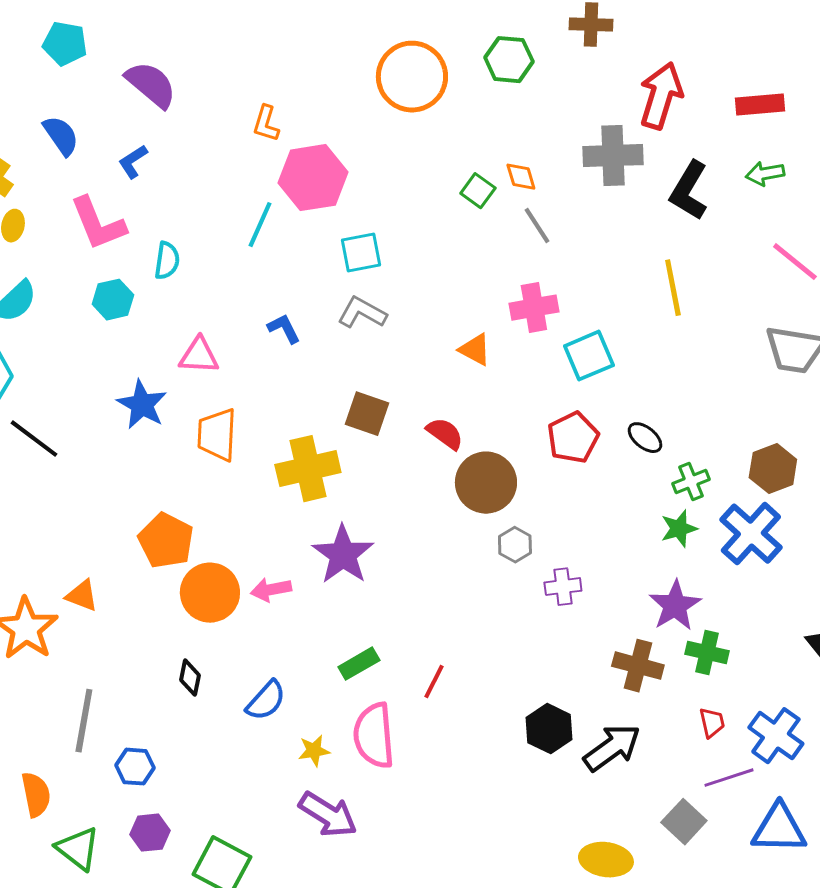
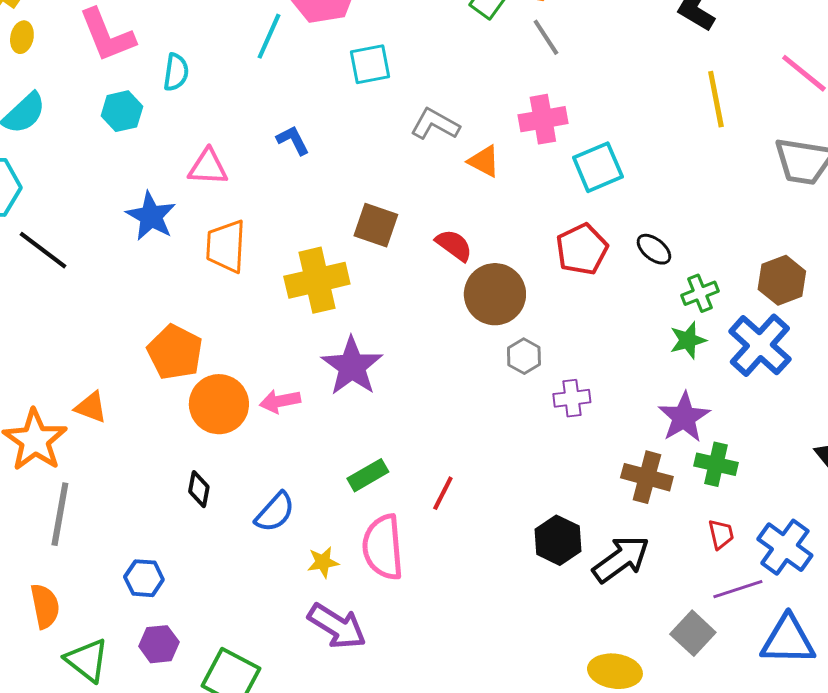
yellow line: (673, 288) -> (716, 99), moved
gray L-shape: (362, 313) -> (435, 124), moved
gray line: (84, 721) -> (60, 514), moved

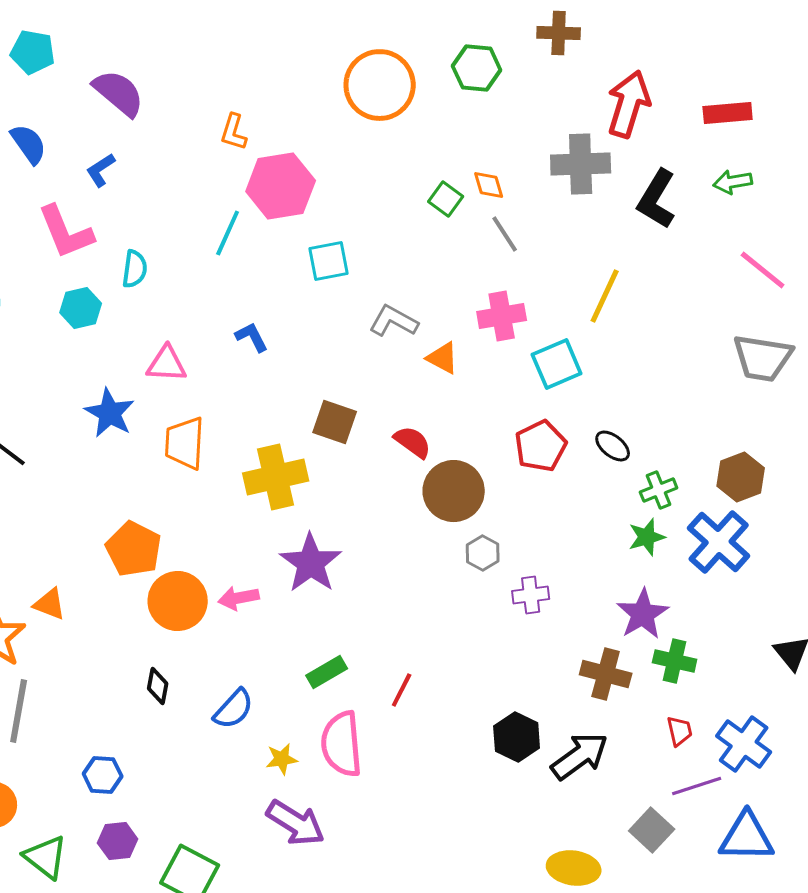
yellow line: (716, 99) -> (605, 296), moved, turned 36

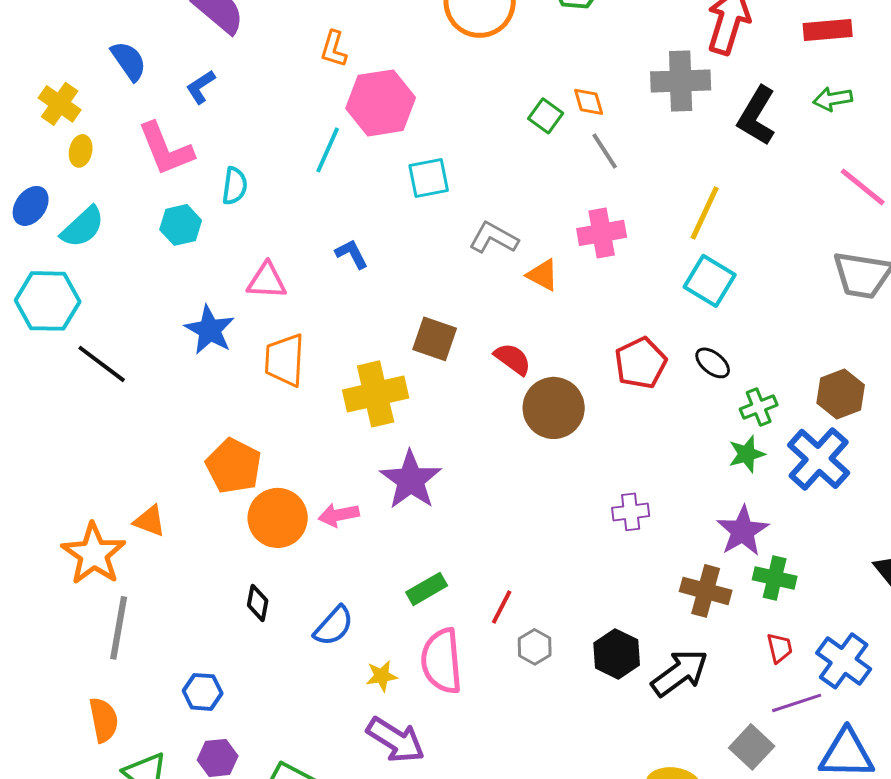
cyan square: (557, 364) -> (710, 281), moved, turned -36
gray hexagon: (483, 553) -> (535, 647), moved

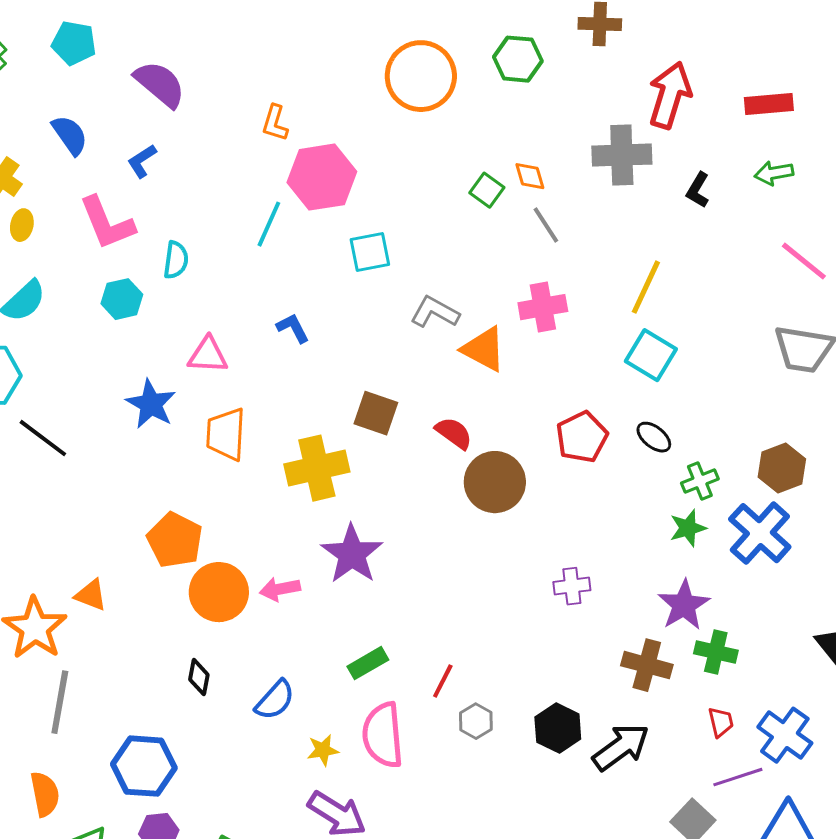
black L-shape: (757, 116) -> (698, 190), size x0.6
orange triangle: (543, 275) -> (484, 349), size x1.4
blue hexagon: (203, 692) -> (144, 766), size x1.6

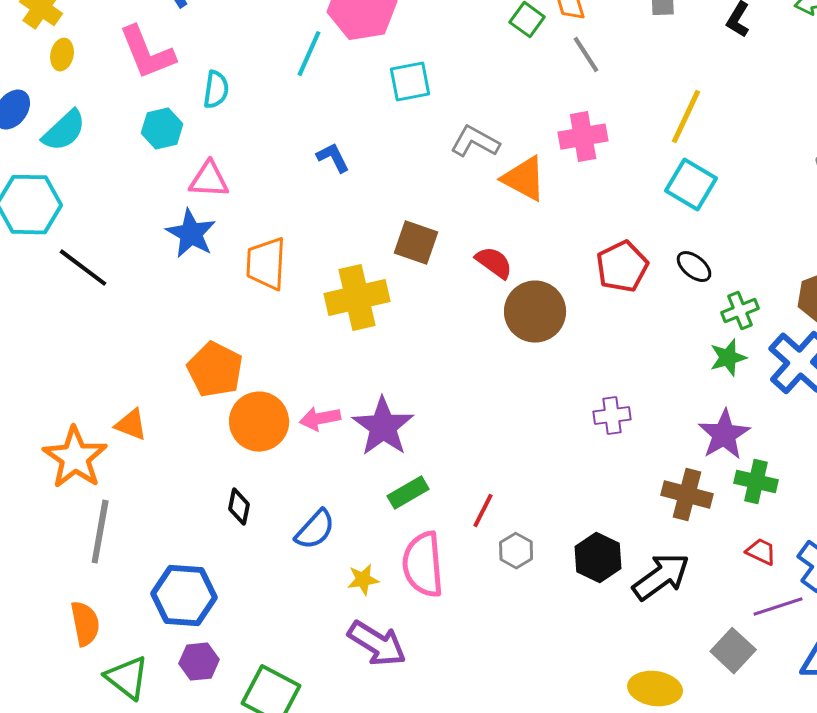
pink triangle: (208, 355) -> (209, 180), moved
purple star: (352, 554) -> (383, 427), moved
red trapezoid: (721, 722) -> (761, 552), turned -52

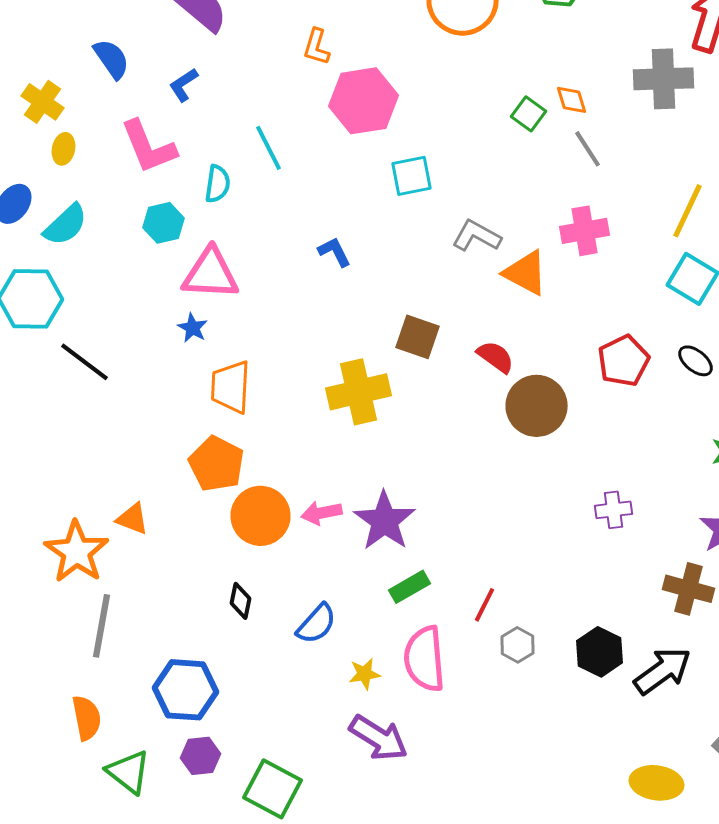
cyan line: (309, 54) -> (268, 148), moved, turned -51
pink triangle: (209, 180) -> (210, 274), size x1.4
blue star: (191, 234) -> (192, 328), size x0.6
orange trapezoid: (266, 264) -> (230, 387), moved

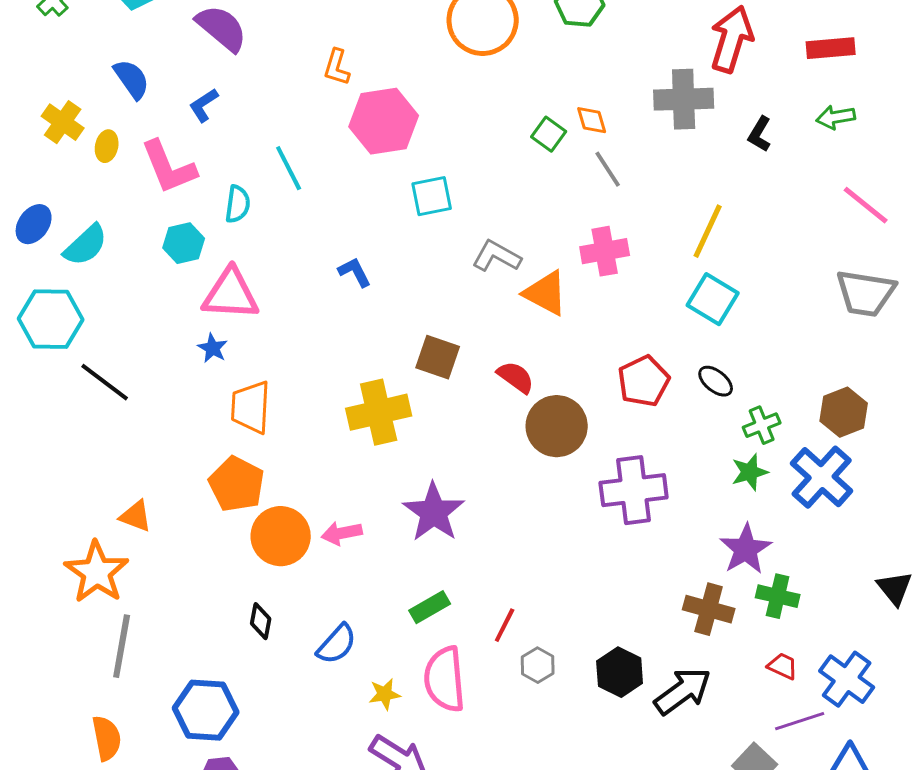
yellow ellipse: (64, 149) -> (107, 146), moved
purple cross: (614, 510) -> (634, 490), moved, size x1.8
orange triangle: (132, 519) -> (136, 516), moved
purple star: (384, 521) -> (434, 512), moved

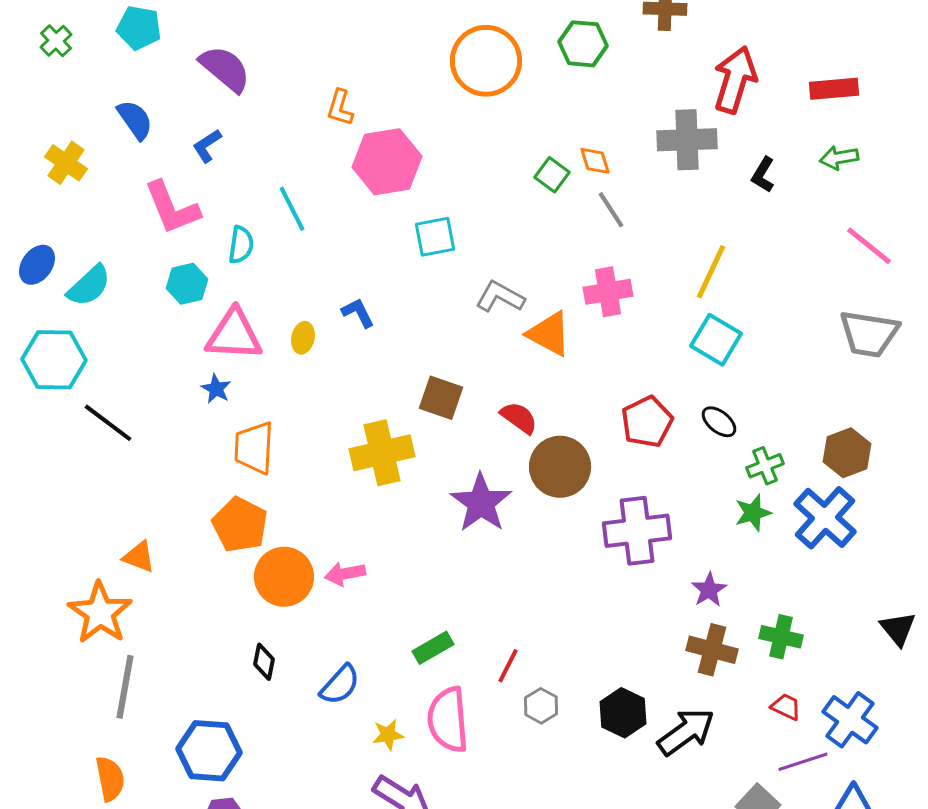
yellow ellipse: (107, 146) -> (303, 338), moved
purple star: (434, 512) -> (481, 503), moved
purple star: (746, 549) -> (709, 590), moved, size x0.7

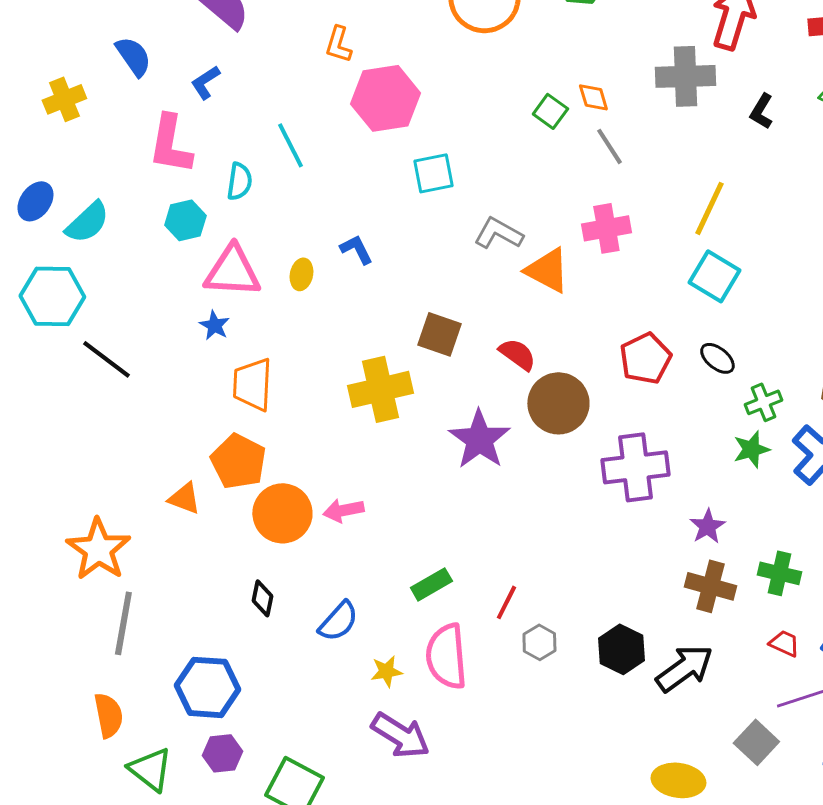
yellow cross: (66, 163) -> (64, 99), turned 33
pink L-shape: (172, 208) -> (170, 144), turned 32
orange triangle: (139, 557) -> (184, 498), moved

